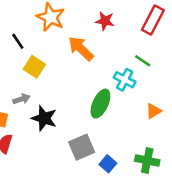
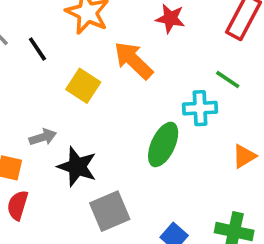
yellow square: (34, 67) -> (83, 86), moved
cyan cross: (125, 80) -> (200, 108), turned -30
gray square: (82, 147) -> (110, 211), moved

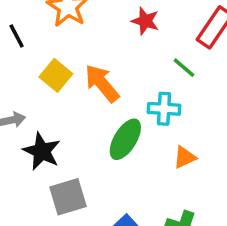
orange arrow: (133, 60) -> (102, 83), moved
green line: (228, 79) -> (184, 68), moved
orange triangle: (244, 156) -> (185, 157), moved

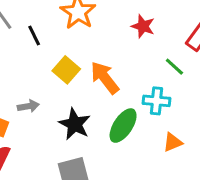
black star: (42, 151) -> (75, 124), moved

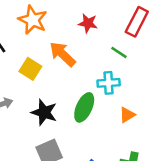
orange arrow: (105, 78) -> (63, 54), moved

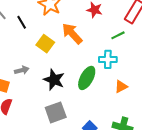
green line: (119, 52) -> (118, 35), turned -64

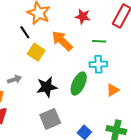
black line: (22, 22) -> (25, 32), moved
green line: (118, 35) -> (99, 41), moved, turned 32
black star: (54, 80) -> (47, 87), turned -30

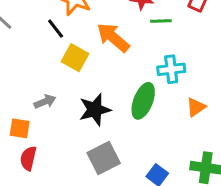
green line: (99, 41) -> (161, 21), moved

